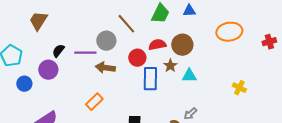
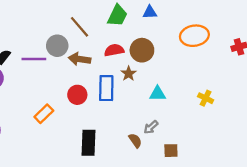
red circle: (137, 58) -> (77, 95), moved
brown arrow: (105, 68) -> (80, 59), moved
cyan triangle: (189, 76) -> (158, 94), moved

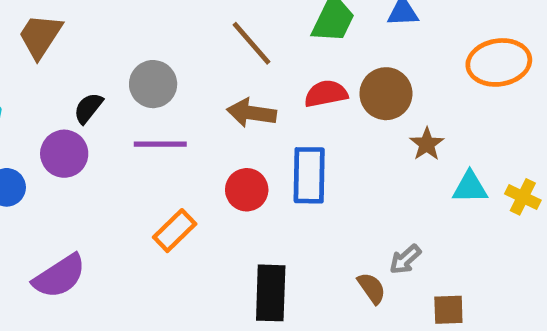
gray circle: (57, 46) -> (153, 84), moved
purple line: (34, 59) -> (160, 144), moved
brown star: (129, 74) -> (427, 144), moved
cyan triangle: (158, 94) -> (470, 187), moved

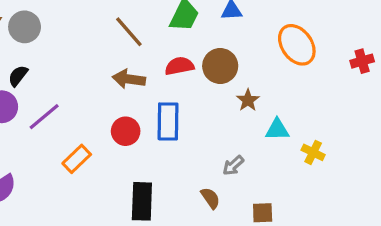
orange ellipse: (499, 62) -> (297, 45), turned 63
gray circle: (153, 84) -> (25, 27), moved
purple line: (160, 144) -> (44, 117), moved, turned -40
yellow cross: (523, 197) -> (313, 152), moved
gray arrow: (405, 259) -> (233, 165), moved

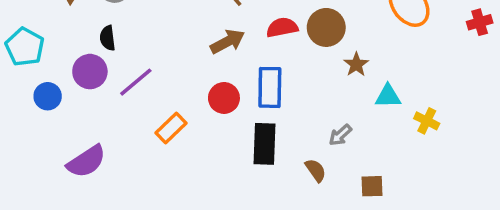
black semicircle: (18, 76) -> (108, 38), turned -45
brown arrow: (129, 79) -> (227, 42), turned 144
black rectangle: (142, 201) -> (264, 144), moved

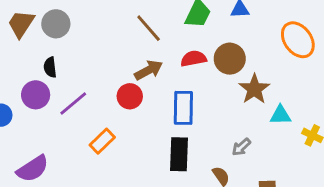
brown star: (356, 64) -> (254, 89), size x1.5
red circle: (224, 98) -> (130, 96), moved

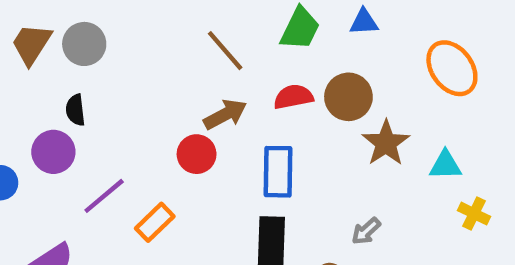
purple line: (73, 104) -> (104, 196), moved
cyan triangle: (280, 115) -> (445, 165), moved

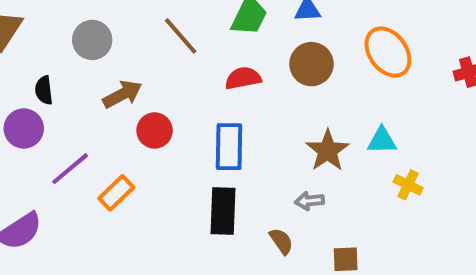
gray circle: (84, 44) -> (92, 40), moved
brown circle: (348, 97) -> (311, 64), moved
brown arrow: (225, 114) -> (122, 94), moved
brown star: (386, 143) -> (328, 151), moved
gray arrow: (366, 231) -> (309, 201), turned 36

